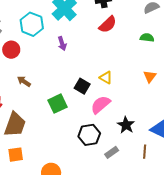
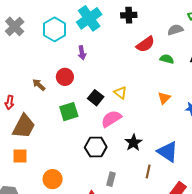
red semicircle: (108, 24) -> (145, 44), moved
red circle: (11, 50) -> (65, 77), moved
gray rectangle: (112, 152) -> (111, 179), moved, turned -48

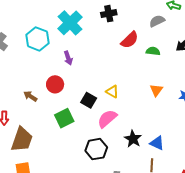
blue triangle: (168, 152) -> (157, 143), moved, size x0.7

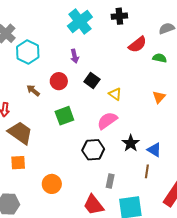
cyan hexagon: (38, 39) -> (28, 52), moved
black square: (89, 100) -> (92, 80), moved
brown trapezoid: (22, 140) -> (20, 133), turned -80

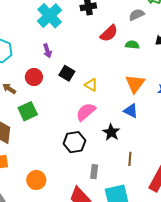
orange triangle: (159, 97) -> (135, 84), size x1.5
green square: (64, 116) -> (28, 111), moved
blue triangle: (154, 150) -> (131, 111), moved

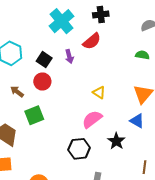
red semicircle: (109, 33) -> (92, 41), moved
purple arrow: (47, 51) -> (69, 56), moved
black square: (67, 73) -> (44, 60), moved
brown line: (130, 159) -> (144, 167), moved

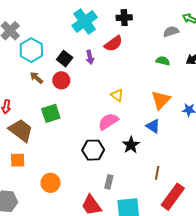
brown arrow: (17, 92) -> (36, 78), moved

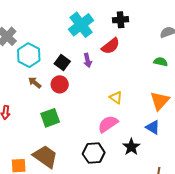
brown trapezoid: (21, 130) -> (45, 157), moved

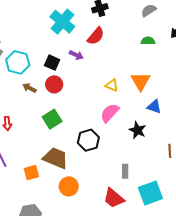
purple arrow: (87, 60) -> (76, 55), turned -40
orange triangle: (160, 101) -> (141, 81), moved
black hexagon: (94, 153) -> (88, 140), moved

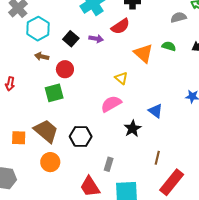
purple arrow: (76, 55) -> (96, 39), turned -32
orange triangle: (141, 81) -> (143, 53), moved, turned -35
red circle: (54, 84) -> (65, 69), moved
brown arrow: (29, 88) -> (42, 56), turned -32
black hexagon: (88, 140) -> (81, 137), moved

